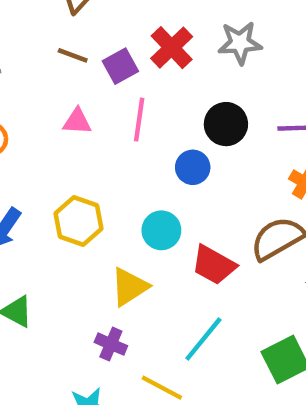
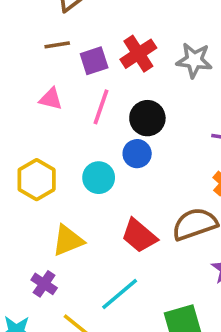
brown line: (73, 55) -> (57, 45), turned -40
black circle: (226, 124) -> (147, 118), moved
cyan circle: (161, 230) -> (99, 178), moved

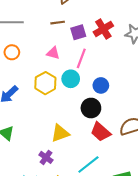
black circle: (147, 118) -> (91, 108), moved
cyan circle: (99, 178) -> (71, 79), moved
yellow hexagon: (37, 180) -> (45, 83), moved

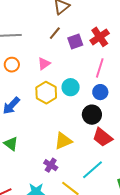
brown line: (58, 23) -> (55, 33), turned -40
pink triangle: (53, 53) -> (44, 64), moved, turned -48
pink line: (81, 58) -> (100, 68), moved

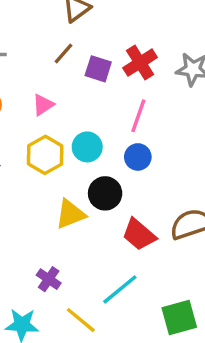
purple square: (75, 41) -> (98, 69), turned 35
black circle: (92, 115) -> (105, 193), moved
yellow triangle: (63, 141) -> (70, 214), moved

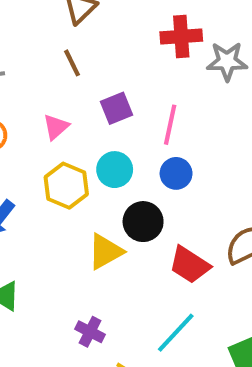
brown line: (63, 53) -> (72, 63), turned -60
red cross: (140, 63) -> (181, 36), moved, turned 36
purple square: (98, 69) -> (116, 108), moved, turned -32

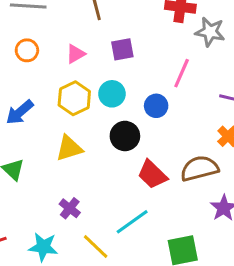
pink line: (170, 125) -> (182, 73), moved
yellow triangle: (105, 252) -> (69, 148), moved

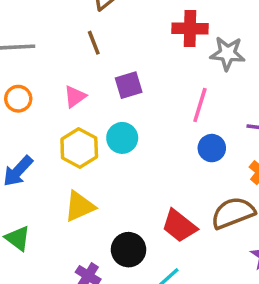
blue circle: (156, 106) -> (212, 148), moved
black circle: (125, 136) -> (129, 250), moved

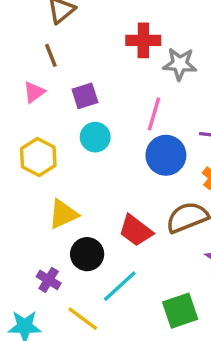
pink triangle: (75, 96) -> (34, 92), moved
cyan circle: (122, 138) -> (95, 137), moved
blue circle: (212, 148) -> (166, 155), size x1.5
yellow triangle: (80, 206) -> (63, 214), moved

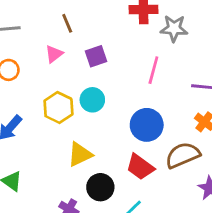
cyan circle: (95, 137) -> (92, 100), moved
blue circle: (166, 155) -> (147, 125), moved

